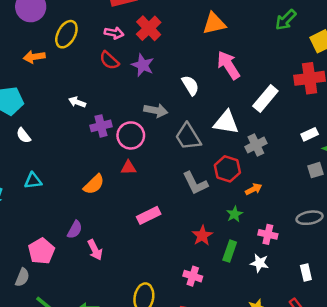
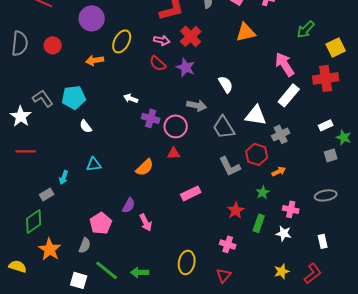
pink arrow: (229, 65) -> (285, 64), moved
purple cross: (101, 126) -> (151, 118), turned 30

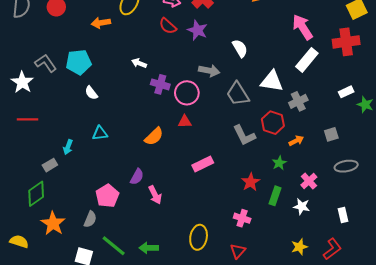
gray square: (331, 155) -> (331, 134), moved
pink cross: (291, 209) -> (309, 181), turned 35

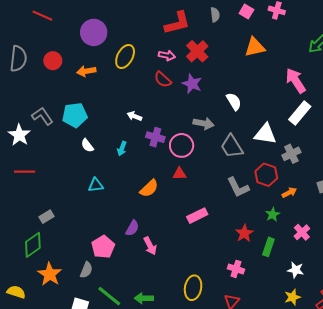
orange arrow: (101, 23) -> (86, 71), moved
cyan arrow: (68, 147) -> (122, 149), moved
white star: (302, 206) -> (296, 270), moved

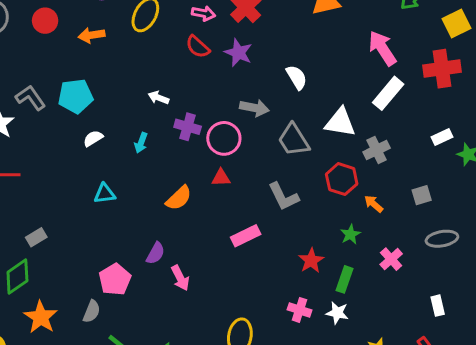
white semicircle: (87, 145) -> (93, 138), turned 96
gray L-shape: (238, 187) -> (283, 197), moved
orange arrow: (289, 193) -> (374, 204), turned -112
white star: (296, 270) -> (337, 313), moved

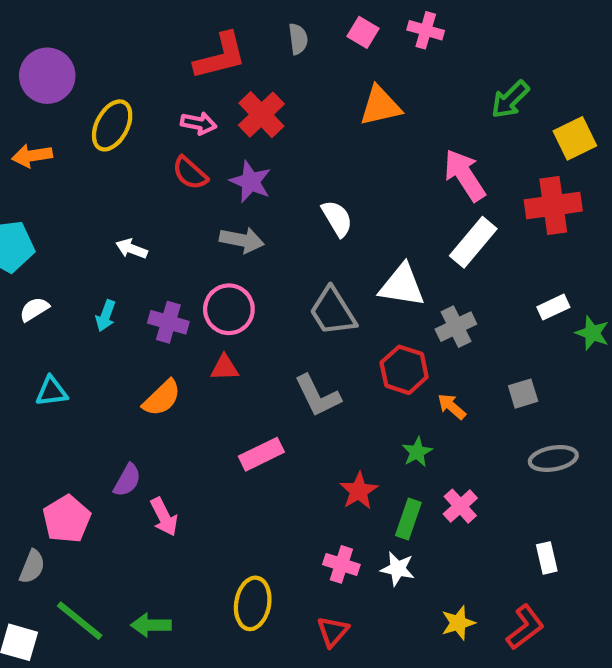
gray arrow: (254, 108) -> (242, 240), moved
purple cross: (188, 127) -> (168, 322), moved
pink cross: (391, 259) -> (460, 506), moved

